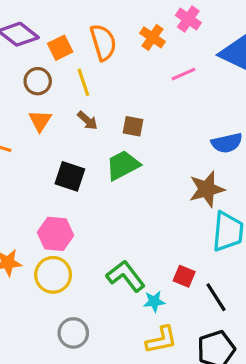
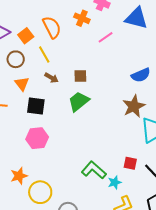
black square: (70, 176) -> (36, 106), moved
pink hexagon: (55, 234) -> (37, 138), moved
yellow circle: (53, 275) -> (40, 192), moved

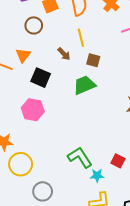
yellow line: (44, 54) -> (81, 38), moved
orange triangle: (22, 84) -> (23, 55), moved

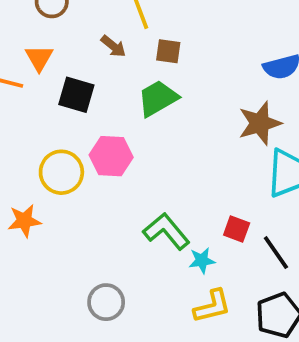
pink hexagon: (33, 110) -> (111, 156), moved
yellow circle: (21, 164) -> (61, 172), moved

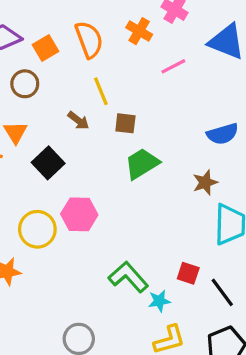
black square: (76, 95) -> (48, 163), turned 32
green trapezoid: (158, 98) -> (142, 164), moved
brown star: (260, 123) -> (205, 183), size x0.7

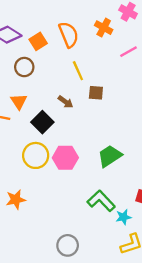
brown arrow: (78, 121) -> (65, 102), moved
green trapezoid: (142, 164) -> (110, 156), moved
yellow circle: (37, 229) -> (36, 155), moved

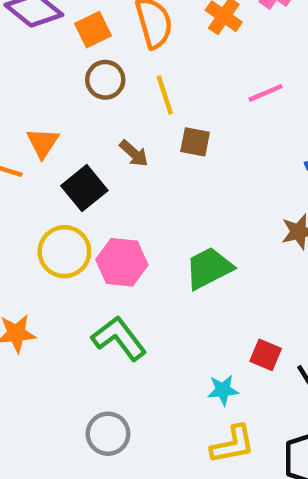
pink line: (128, 52) -> (266, 93), moved
brown circle: (24, 67) -> (105, 80), moved
green L-shape: (101, 201) -> (119, 338), moved

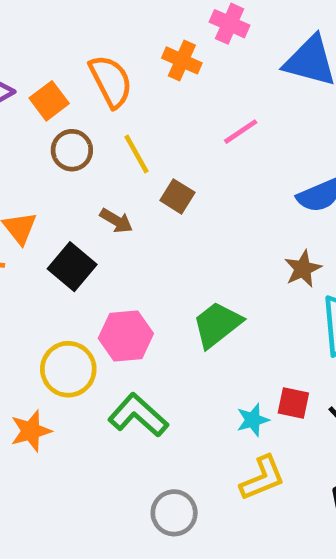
brown square: (195, 142) -> (177, 196), turned 32
yellow circle: (64, 252) -> (68, 369), moved
cyan star: (223, 390) -> (253, 420), moved
gray circle: (108, 434) -> (174, 513), moved
yellow L-shape: (233, 444) -> (262, 478), moved

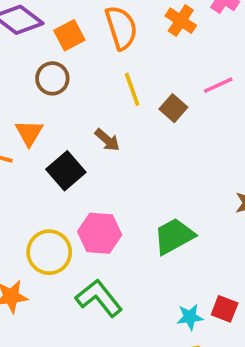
brown circle: (72, 150) -> (52, 78), moved
brown square: (177, 196) -> (173, 108), moved

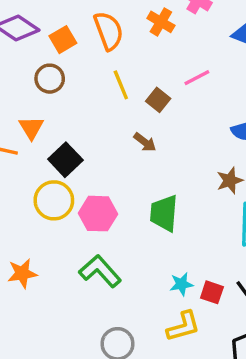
brown arrow: (107, 140) -> (145, 142), moved
green trapezoid: (174, 236) -> (164, 213), turned -54
yellow circle: (49, 252) -> (54, 200), moved
red square: (225, 309) -> (212, 292), moved

